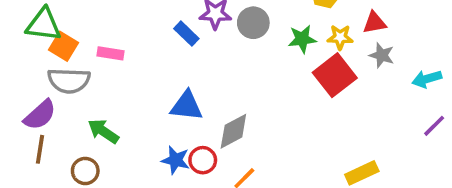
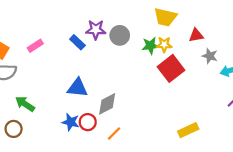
yellow star: (340, 37) -> (164, 45), moved
pink rectangle: (110, 53) -> (35, 46), moved, turned -42
gray star: (382, 55) -> (210, 56), moved

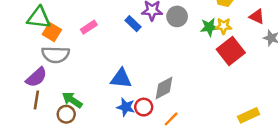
red triangle: (196, 35) -> (257, 16), turned 35
blue triangle: (77, 88) -> (121, 78), moved
green arrow: (25, 104) -> (72, 100), moved

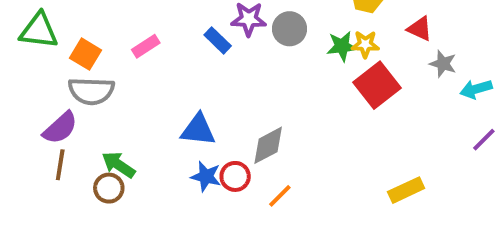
green triangle: (39, 18) -> (39, 31), moved

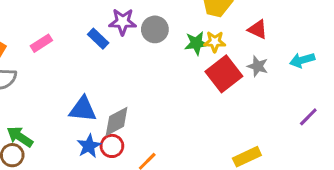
gray star: (443, 64) -> (258, 66), moved
cyan arrow: (476, 89) -> (302, 60), moved
gray diamond: (268, 145) -> (117, 121), moved
blue star: (206, 176) -> (89, 146), turned 30

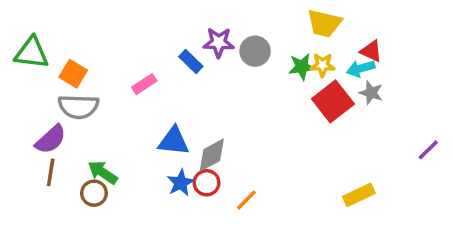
pink rectangle: (41, 43) -> (144, 84), moved
cyan arrow: (302, 60) -> (361, 68), moved

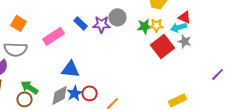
purple star: (219, 42) -> (102, 24), moved
orange square: (73, 74) -> (19, 23), moved
pink rectangle: (144, 84) -> (54, 36), size x1.5
gray diamond: (212, 155) -> (60, 95), moved

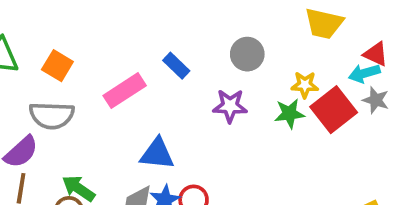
purple star: (102, 24) -> (230, 106), moved
yellow star: (157, 25) -> (305, 85), moved
green star: (145, 26) -> (289, 114), moved

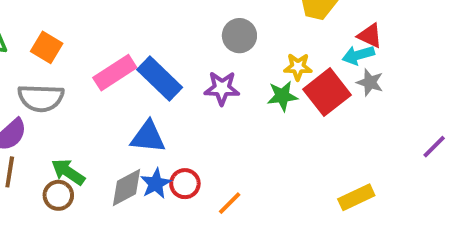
blue rectangle: (176, 66) -> (160, 78), moved, size x1.6

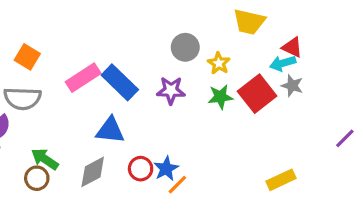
yellow star: (298, 67) -> (219, 63), moved, turned 30
blue star: (156, 184) -> (166, 169), moved

